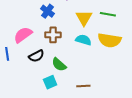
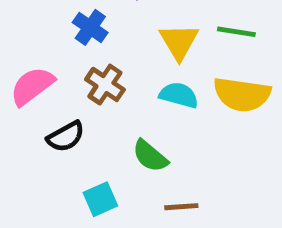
brown cross: (53, 35) -> (105, 85), turned 35
green semicircle: (59, 65) -> (150, 156), moved

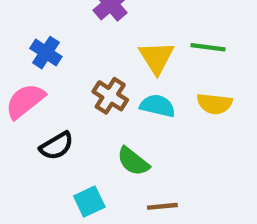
blue cross: (90, 27) -> (46, 53), moved
brown cross: (105, 85) -> (110, 96), moved
yellow semicircle: (242, 94) -> (214, 104), size x0.7

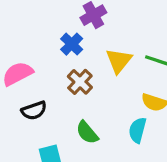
blue cross: (46, 53) -> (72, 44), moved
cyan semicircle: (158, 106) -> (137, 130), moved, turned -100

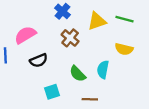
yellow triangle: (119, 61) -> (97, 21), turned 36
cyan semicircle: (137, 130) -> (103, 70), moved

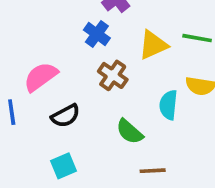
cyan semicircle: (103, 70) -> (168, 105), moved
cyan square: (52, 92) -> (64, 166), moved

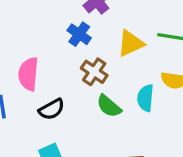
pink semicircle: (41, 77) -> (28, 74), turned -48
green semicircle: (130, 132) -> (109, 106), moved

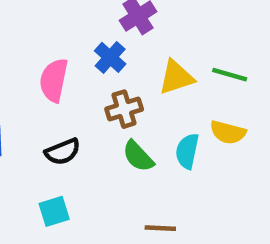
brown cross: (94, 72) -> (124, 109), turned 32
pink semicircle: (28, 74) -> (54, 80), moved

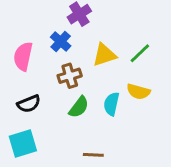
green line: (230, 75) -> (140, 53), turned -60
green semicircle: (138, 156) -> (79, 107), turned -100
cyan square: (54, 211) -> (23, 143), size x1.4

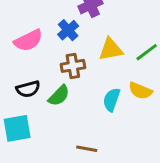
pink semicircle: (23, 56) -> (28, 40), turned -136
green semicircle: (79, 107) -> (59, 96), moved

